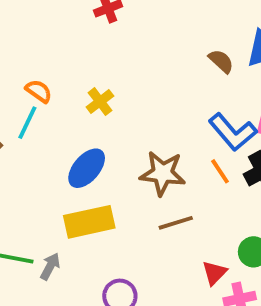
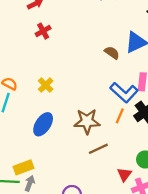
orange line: (220, 171) -> (120, 116), turned 64
yellow rectangle: (89, 222) -> (23, 167), moved, size x0.7

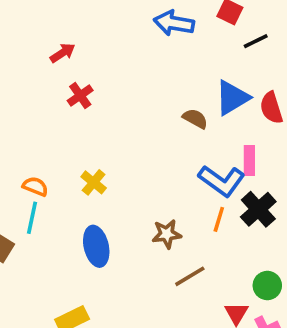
brown star: (87, 121) -> (167, 234), size x0.7
blue ellipse: (43, 124) -> (96, 246), turned -40

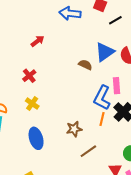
red arrow: (63, 53) -> (38, 41), moved
red cross: (80, 95) -> (29, 76), moved
blue L-shape: (222, 181) -> (102, 98), turned 85

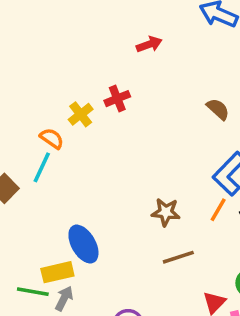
yellow cross: (32, 104) -> (81, 114), moved
blue ellipse: (36, 138) -> (83, 244), moved, turned -30

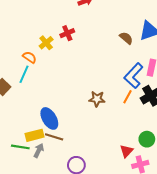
brown line: (178, 257) -> (54, 137), moved, turned 36

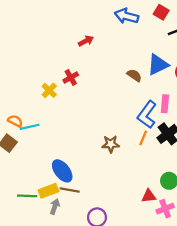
orange semicircle: (29, 57) -> (15, 121), moved
cyan line: (24, 74) -> (30, 127), turned 60
green line: (20, 147) -> (27, 196), moved
red triangle: (126, 151) -> (149, 196), turned 48

